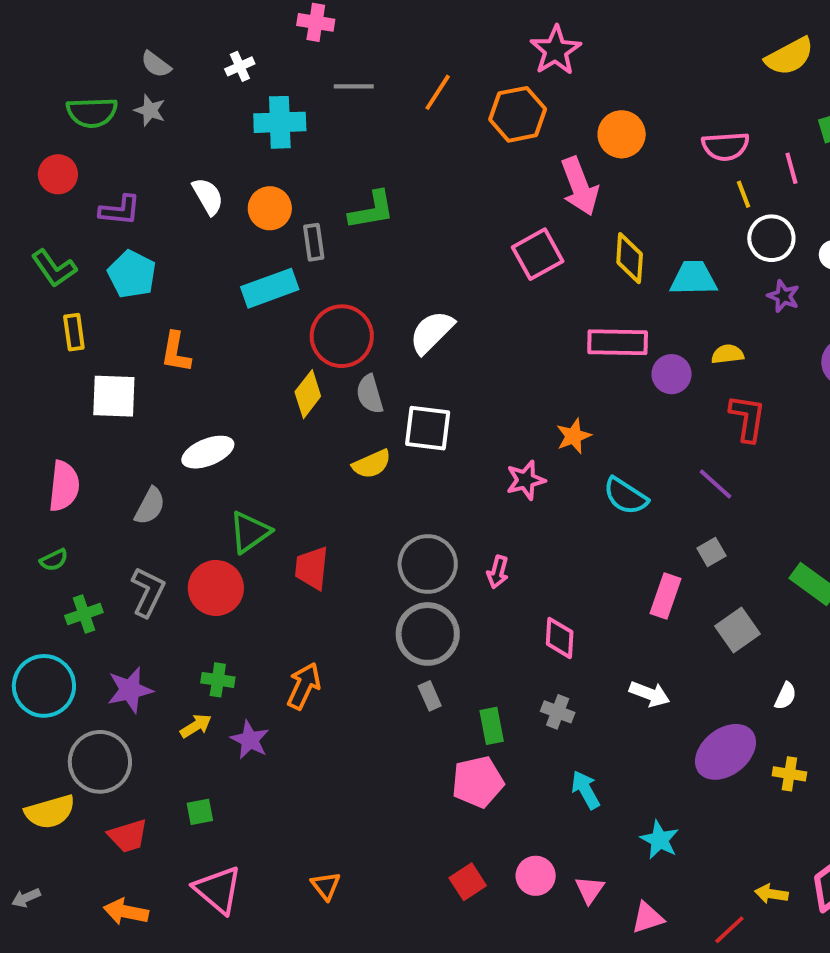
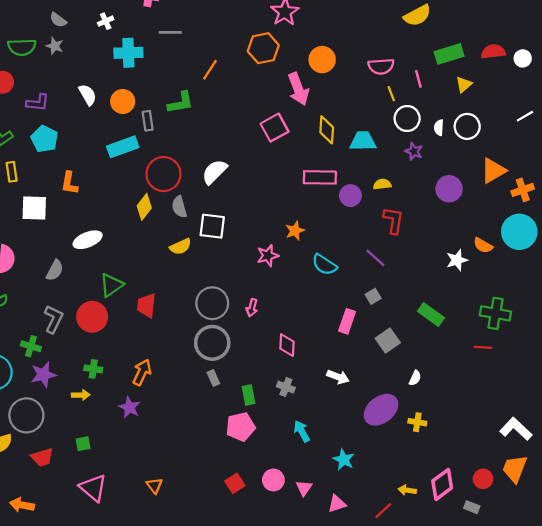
orange line: (438, 92) -> (210, 70), moved
green cross: (84, 614) -> (31, 346), moved, turned 36
yellow arrow: (196, 726) -> (81, 395), turned 30
purple star: (250, 740) -> (129, 407), moved
orange arrow: (126, 912) -> (22, 505), moved

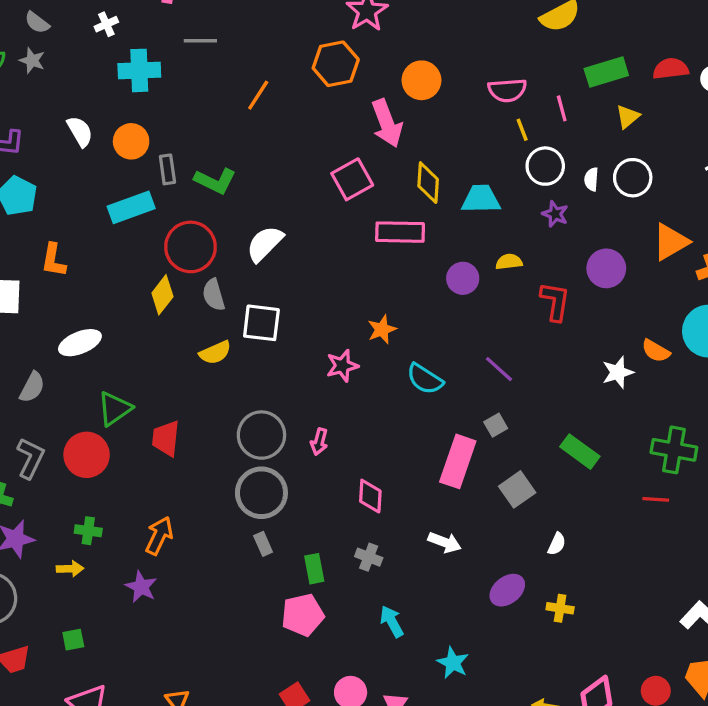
green L-shape: (180, 103) -> (215, 181), moved, turned 36
pink rectangle: (320, 177) -> (400, 232), moved
red L-shape: (394, 220) -> (555, 301), moved
pink rectangle: (347, 321) -> (458, 461), size x1.4
purple ellipse: (381, 410) -> (507, 590), size x0.7

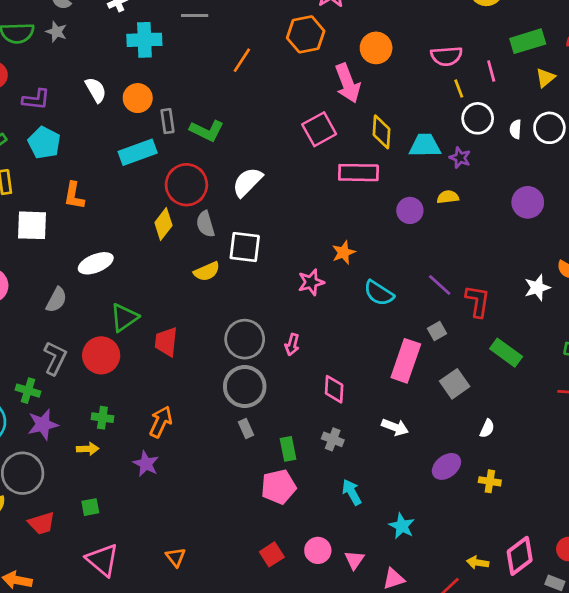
purple star: (555, 214) -> (460, 158), moved
red L-shape: (555, 301) -> (478, 301), moved

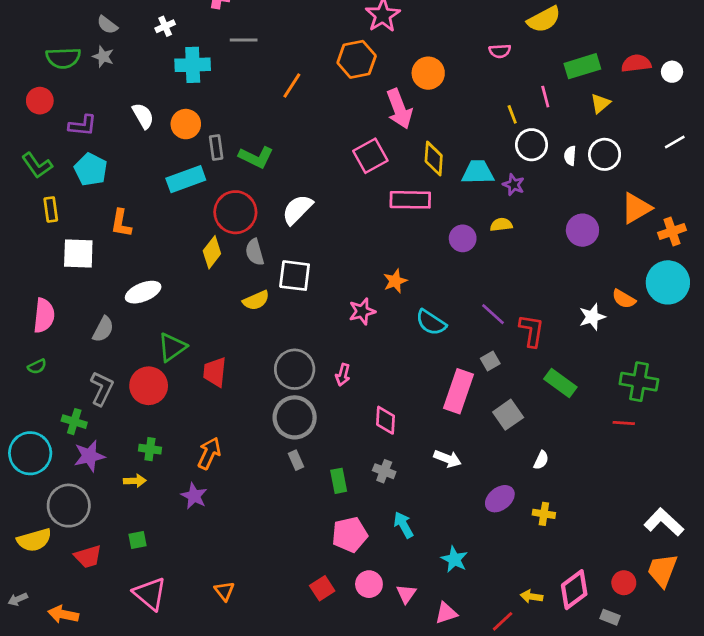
pink semicircle: (446, 56) -> (500, 51), moved, size x0.7
pink pentagon: (279, 487) -> (350, 535), moved

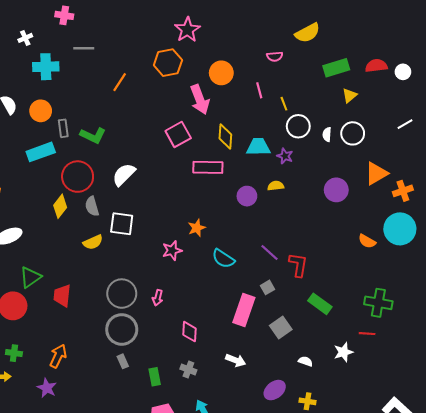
pink line: (545, 97) -> (259, 90), moved
white star: (592, 317) -> (343, 352), moved
white semicircle: (541, 460) -> (305, 361), turned -96

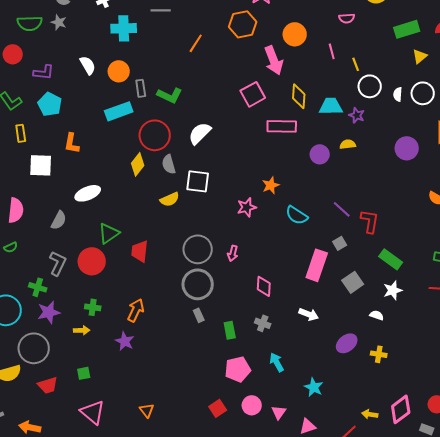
white star: (343, 352) -> (393, 290), moved

